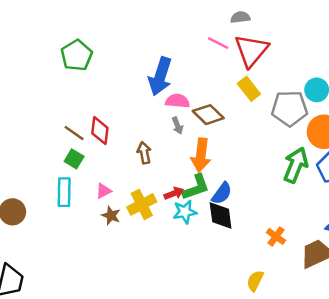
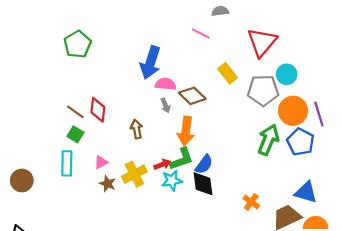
red triangle: (251, 50) -> (262, 42), moved

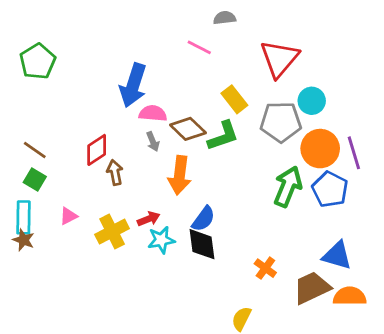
red diamond: (98, 110) -> (97, 150), moved, turned 50
green L-shape: (182, 159) -> (223, 136), moved
brown star: (108, 184) -> (24, 240), moved

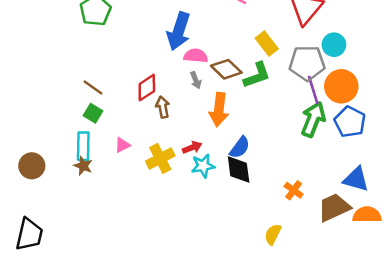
purple line: (354, 153) -> (313, 90), moved

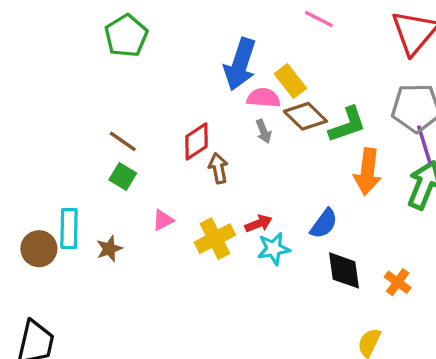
yellow rectangle: (267, 43) -> (290, 81), moved
orange arrow: (219, 110) -> (367, 172), moved
cyan rectangle: (83, 146) -> (69, 229), moved
brown star: (83, 166) -> (109, 249), turned 30
black diamond: (239, 169) -> (344, 270), moved

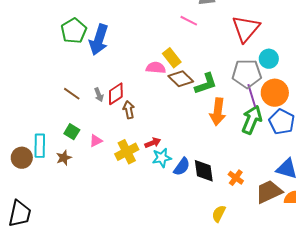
blue arrow: (240, 64) -> (99, 40), moved
gray arrow: (264, 131) -> (99, 95), moved
green square: (123, 177) -> (72, 132), moved
blue semicircle: (324, 224) -> (182, 167), moved

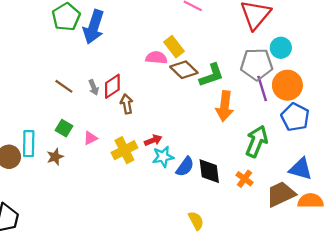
green arrow: (252, 120) -> (257, 141), moved
yellow semicircle: (219, 214) -> (196, 221), moved, turned 126

